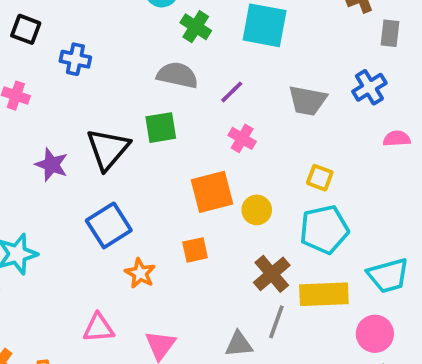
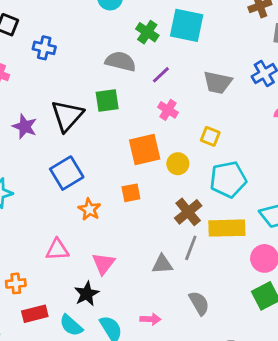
green cross: (196, 27) -> (147, 32), moved
yellow square: (320, 178) -> (210, 136), moved

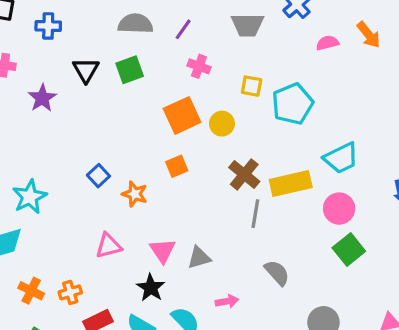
black triangle: (67, 116) -> (86, 70), moved, size x0.7
purple star: (25, 126) -> (42, 98), moved, turned 30
blue square: (67, 173) -> (98, 176), moved, size x0.6
cyan pentagon: (228, 179) -> (293, 104), moved
gray triangle: (162, 264) -> (199, 258), moved

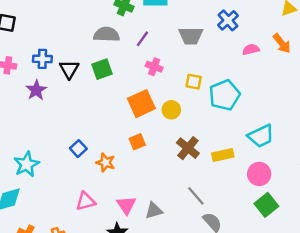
blue cross: (48, 26) -> (42, 59), moved
yellow rectangle: (291, 184) -> (223, 155), size x0.7
gray line: (255, 214) -> (196, 196), moved, turned -50

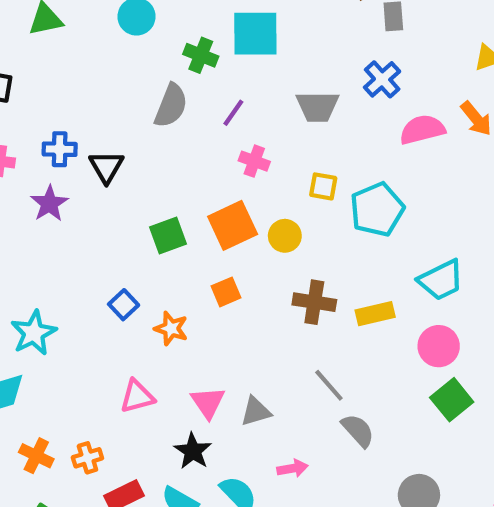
gray semicircle: (107, 34) -> (171, 106), turned 110
pink semicircle: (251, 49) -> (422, 130), size x1.5
green square: (102, 69) -> (168, 235), moved
brown cross: (188, 148) -> (314, 302), turned -30

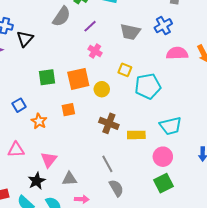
gray triangle: (256, 411) -> (69, 179), moved

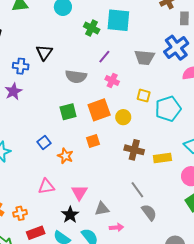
gray semicircle: (62, 17) -> (76, 77), moved, turned 70
blue cross: (163, 26) -> (176, 48), size x1.4
black triangle: (25, 39) -> (44, 52), moved

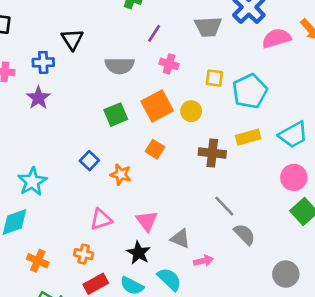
orange square: (93, 141) -> (155, 149), turned -32
yellow rectangle: (162, 158) -> (248, 137), moved
gray triangle: (102, 209) -> (180, 239), turned 42
orange cross: (20, 213) -> (84, 254), moved, turned 32

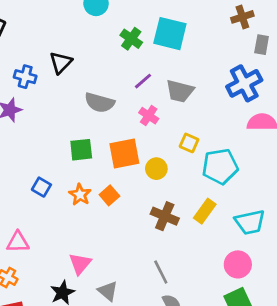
gray trapezoid: (208, 27) -> (180, 91), moved
yellow rectangle: (248, 137) -> (205, 211), turned -55
blue square: (89, 161) -> (41, 187), turned -30
orange star: (121, 174) -> (80, 195), moved
pink triangle: (101, 219) -> (18, 242), moved

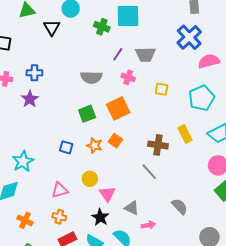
black triangle: (61, 63) -> (52, 27), moved
cyan pentagon: (220, 166) -> (202, 98), moved
yellow circle: (156, 169) -> (90, 179), moved
yellow rectangle: (205, 211) -> (185, 134), turned -48
gray line: (161, 272) -> (149, 172), moved

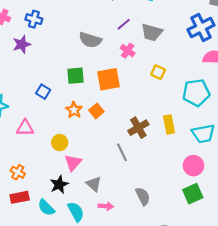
brown cross: (158, 145) -> (138, 128), turned 36
blue square: (66, 147) -> (43, 92), moved
pink triangle: (60, 190) -> (25, 128), moved

